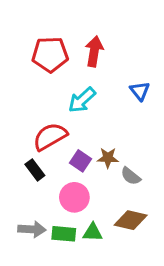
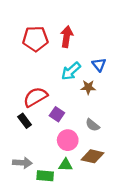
cyan arrow: (82, 100) -> (71, 71), moved
brown star: (108, 158) -> (88, 87), moved
pink circle: (74, 197) -> (68, 140), moved
green rectangle: (64, 234) -> (45, 176), moved

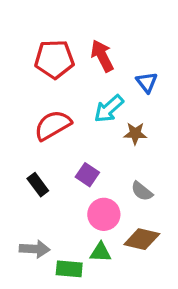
red arrow: (67, 37) -> (102, 56), turned -36
blue triangle: (99, 65) -> (147, 82), moved
red semicircle: (35, 97) -> (53, 125), moved

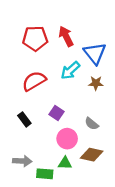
blue triangle: (147, 82) -> (95, 53), size x1.6
brown star: (135, 133) -> (96, 83), moved

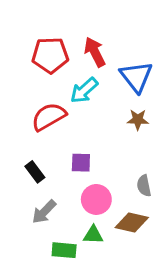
cyan arrow: (70, 70) -> (84, 90), moved
purple square: (56, 113) -> (81, 163), turned -32
gray semicircle: (92, 124) -> (144, 186), moved, turned 40
gray arrow: (22, 161) -> (44, 212), moved, turned 132

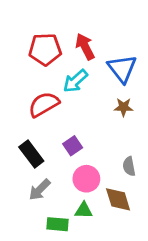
purple square: (81, 163) -> (73, 146), turned -36
black rectangle: (35, 172) -> (31, 154), size x1.4
brown diamond: (132, 223) -> (118, 199), turned 60

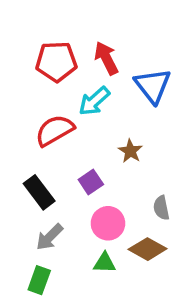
brown star: (124, 107) -> (130, 151), moved, turned 30
brown diamond: (118, 199) -> (148, 249), turned -44
green rectangle: (57, 224) -> (39, 280), moved, turned -75

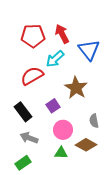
brown star: (130, 151) -> (76, 88), size x1.6
gray arrow: (49, 237) -> (29, 138), turned 66
green rectangle: (39, 280) -> (23, 163), turned 35

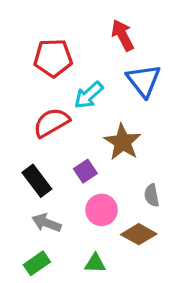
red arrow: (62, 34) -> (123, 35), moved
green triangle: (61, 153) -> (95, 263), moved

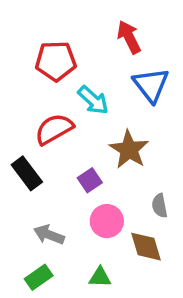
cyan arrow: (89, 95) -> (93, 100), turned -96
black rectangle: (37, 181) -> (27, 173), moved
brown diamond: (139, 234) -> (146, 247), turned 44

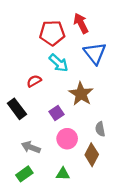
red pentagon: (56, 61) -> (52, 33), moved
red semicircle: (54, 129) -> (34, 81), size x0.6
brown diamond: (146, 247) -> (92, 155), turned 45

